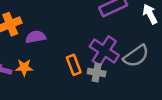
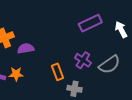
purple cross: (104, 51) -> (83, 60), size x0.7
gray cross: (97, 72) -> (74, 89), moved

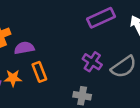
orange rectangle: (57, 72) -> (39, 72), moved

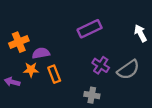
purple rectangle: (101, 18) -> (90, 29), moved
orange star: (13, 78) -> (31, 70), moved

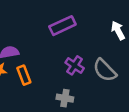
gray semicircle: (128, 70) -> (105, 70), turned 80

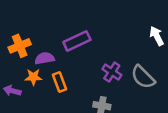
purple rectangle: (62, 26) -> (77, 41), moved

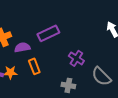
orange star: (33, 77) -> (10, 72), moved
gray semicircle: (143, 77) -> (101, 76), moved

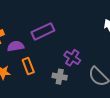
gray cross: (68, 85) -> (60, 77), moved

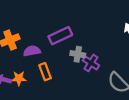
gray cross: (60, 77) -> (78, 54), moved

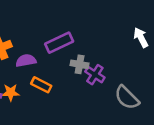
orange rectangle: (45, 72) -> (41, 85), turned -42

